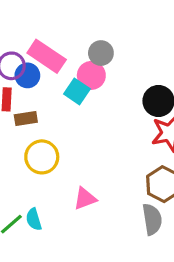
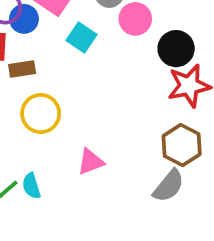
pink circle: (91, 75) -> (135, 19), moved
gray semicircle: (152, 219) -> (169, 186), turned 48

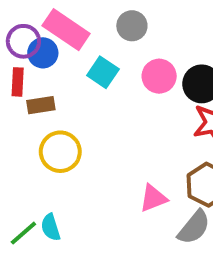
pink circle: (135, 19) -> (159, 76), moved
pink triangle: (91, 162) -> (153, 198), moved

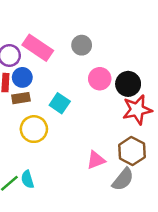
blue circle: (43, 53) -> (22, 77), moved
cyan square: (103, 72) -> (60, 103), moved

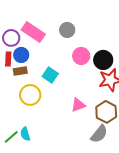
pink triangle: (96, 160) -> (78, 105), moved

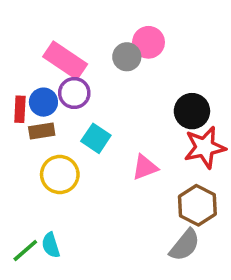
purple circle: (11, 38) -> (74, 93), moved
pink circle: (81, 56) -> (149, 42), moved
pink triangle: (78, 105) -> (145, 167), moved

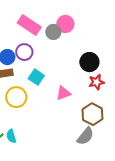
pink rectangle: (65, 60) -> (29, 25), moved
red star: (205, 147) -> (96, 82), size x0.7

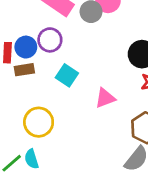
yellow circle: (16, 97) -> (39, 122), moved

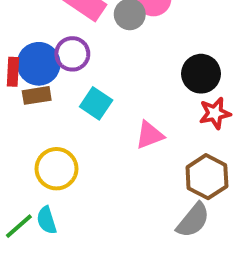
blue circle: (26, 47) -> (39, 64), size x1.4

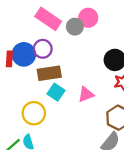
brown rectangle: (37, 95) -> (49, 73), moved, size x1.5
cyan square: (96, 103) -> (56, 92), moved

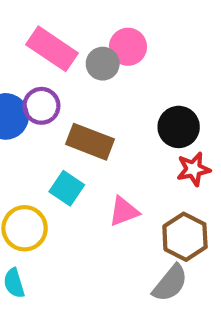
brown rectangle: (49, 73) -> (90, 142), moved, turned 30
pink triangle: (86, 94) -> (124, 211), moved

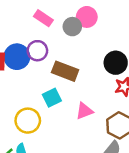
pink rectangle: (52, 49) -> (43, 18), size x0.7
cyan square: (67, 188) -> (52, 98), turned 30

